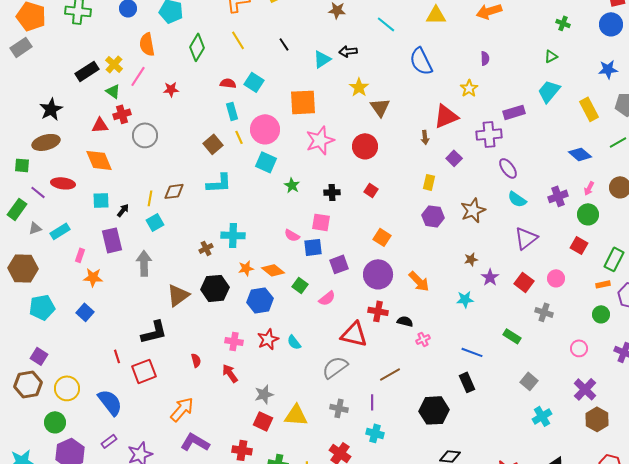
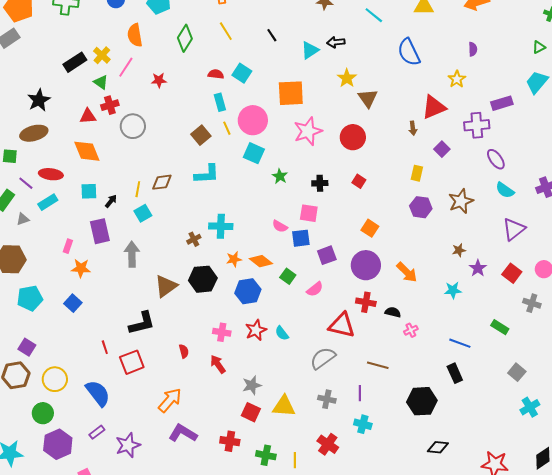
cyan rectangle: (60, 231) -> (48, 202), moved
brown line: (390, 374) -> (378, 365), turned 45

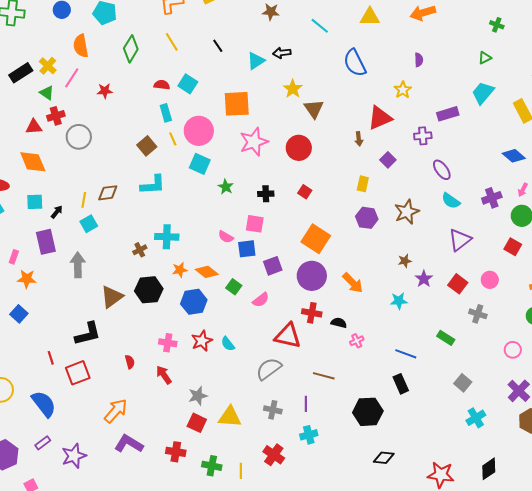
purple cross: (477, 125) -> (423, 136), size x0.7
orange square: (370, 228) -> (316, 239), size x1.6
cyan cross: (363, 424) -> (309, 435), turned -30

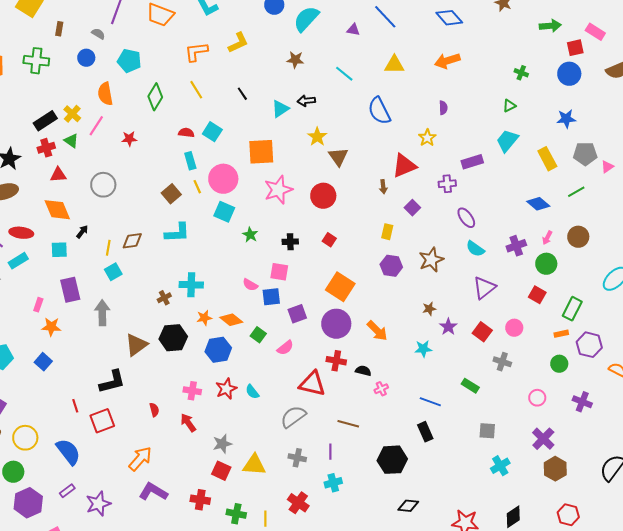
red cross: (56, 116) -> (46, 148), moved
black arrow: (57, 212) -> (82, 232), moved
gray square: (463, 383) -> (487, 431), turned -36

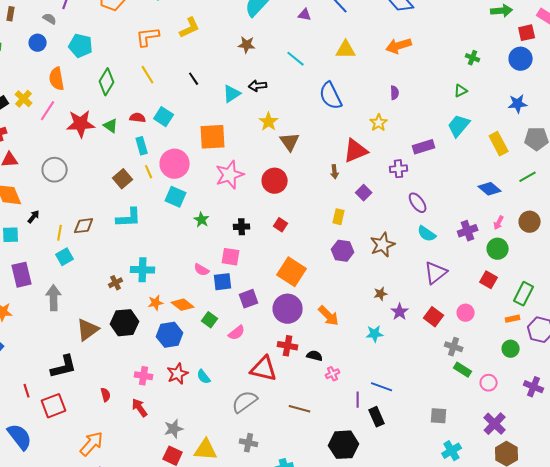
red star: (129, 139) -> (81, 124), size x1.8
green triangle: (71, 141) -> (111, 126), moved
green rectangle: (470, 386) -> (463, 370), moved
purple line: (330, 452) -> (358, 400), moved

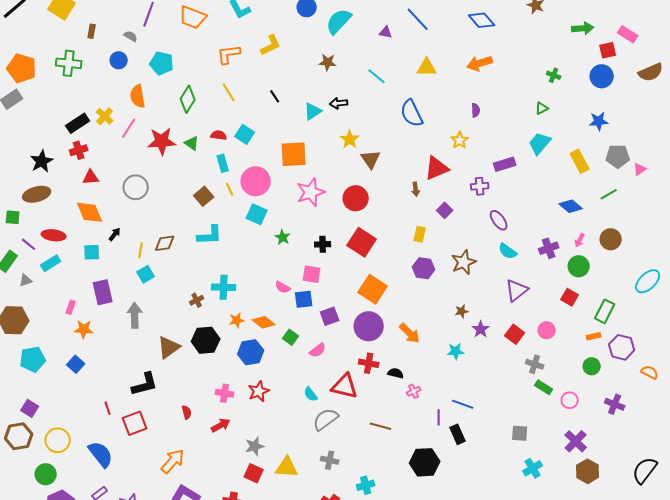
red square: (281, 225) -> (362, 242), size x2.0
cyan semicircle: (204, 377) -> (311, 394), moved
red arrow: (140, 408) -> (221, 425), turned 96

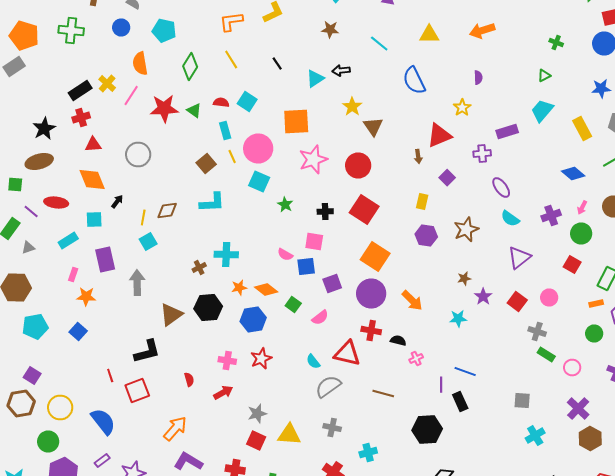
cyan rectangle: (51, 263) -> (68, 240), moved

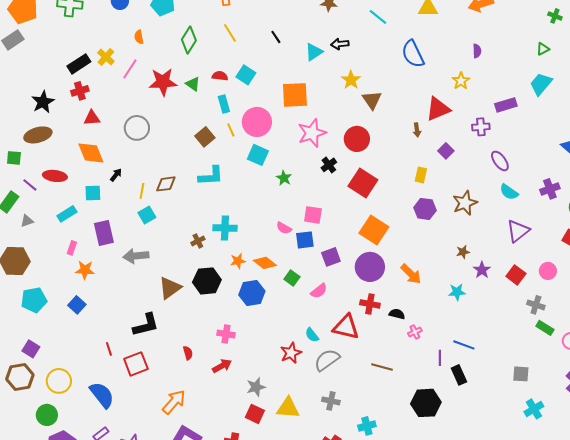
orange semicircle: (140, 64) -> (139, 37), size x0.6
black cross: (325, 212) -> (329, 165), moved, turned -35
gray arrow: (137, 282) -> (136, 256), turned -95
red star: (261, 358) -> (291, 353), moved

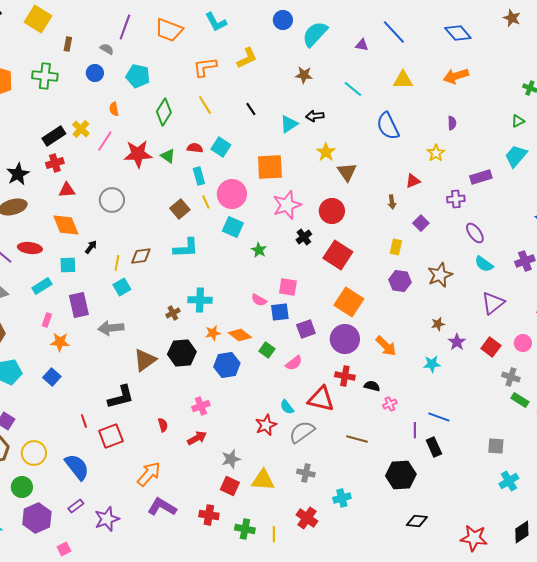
red triangle: (438, 109) -> (413, 181), size x0.6
pink cross: (226, 334) -> (201, 406), turned -30

